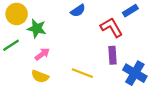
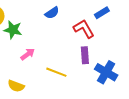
pink arrow: (42, 54) -> (28, 54), moved
yellow semicircle: (40, 76) -> (16, 86), moved

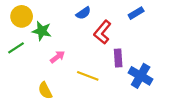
red L-shape: (84, 29) -> (102, 32), moved, turned -110
yellow semicircle: (16, 86) -> (45, 91), turned 42

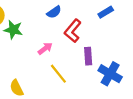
pink arrow: (58, 57) -> (45, 48), moved
yellow line: (88, 76) -> (58, 74), turned 30

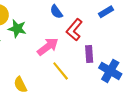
blue semicircle: (54, 12) -> (56, 12), turned 88
pink arrow: (45, 48) -> (48, 47), size x1.5

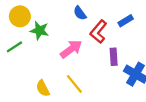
blue rectangle: (106, 12) -> (126, 21), moved
yellow line: (61, 71) -> (74, 84), moved

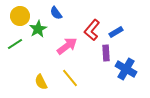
blue semicircle: (80, 13) -> (56, 13), moved
blue rectangle: (126, 21) -> (116, 32), moved
green star: (40, 31) -> (38, 29), turned 30

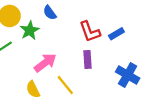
red L-shape: (92, 30) -> (90, 32), turned -60
pink arrow: (67, 46) -> (45, 63), moved
purple rectangle: (106, 53) -> (88, 59), moved

